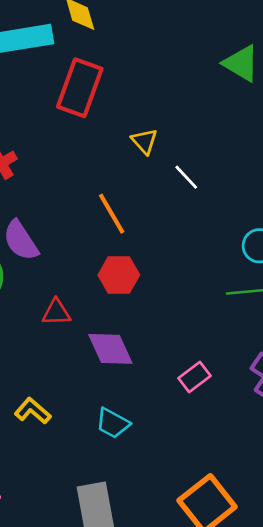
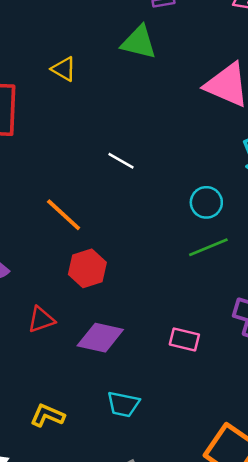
yellow triangle: (144, 141) -> (64, 69), moved
purple diamond: (110, 349) -> (100, 338), turned -36
pink rectangle: (195, 377) -> (184, 339), turned 68

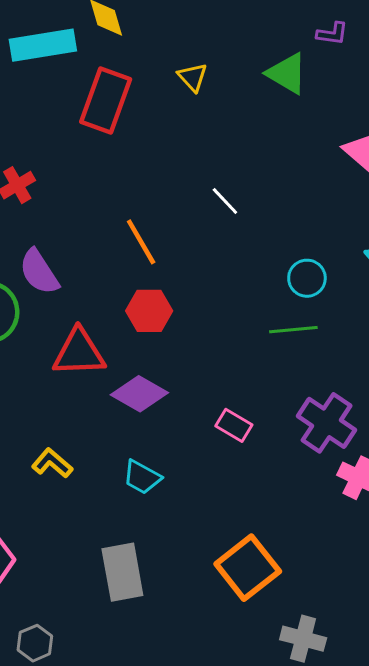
red triangle: (41, 320) -> (79, 353), size x1.6

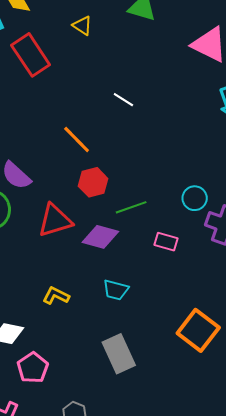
red rectangle: (106, 100) -> (31, 55), turned -39
cyan circle: (307, 278) -> (195, 198), moved
green line: (293, 330) -> (131, 207), moved

